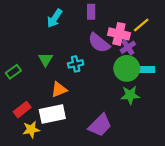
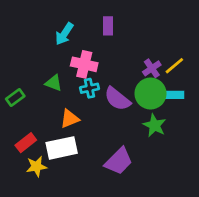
yellow line: (141, 25) -> (174, 66), moved
pink cross: (119, 34) -> (84, 64), moved
purple semicircle: (99, 43) -> (117, 99), moved
green triangle: (46, 60) -> (54, 83), turned -40
green star: (130, 95) -> (154, 125), turned 30

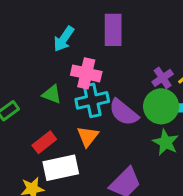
purple rectangle: (108, 26) -> (113, 30), size x1.5
cyan cross: (90, 88) -> (92, 100), size x1.5
orange triangle: (70, 119) -> (88, 136), moved, turned -30
red rectangle: (26, 143) -> (44, 142), moved

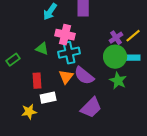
purple semicircle: (124, 112) -> (84, 76), moved
red rectangle: (44, 142) -> (37, 81), turned -56
white rectangle: (61, 168) -> (48, 98), size x0.7

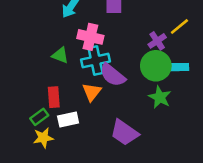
yellow line: (133, 36) -> (179, 26), moved
green rectangle: (13, 60) -> (39, 117), moved
purple semicircle: (84, 76) -> (113, 75), moved
purple trapezoid: (91, 108) -> (124, 133), turned 80

